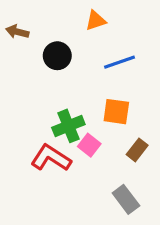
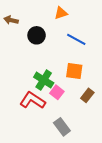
blue line: (120, 62) -> (76, 39), turned 48
green cross: (68, 126) -> (44, 80), turned -36
gray rectangle: (126, 199) -> (62, 127), moved

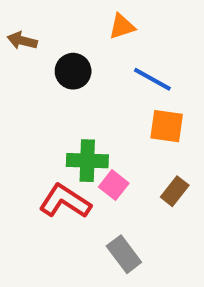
orange square: (74, 71) -> (167, 126), moved
green cross: (44, 80) -> (87, 161), turned -30

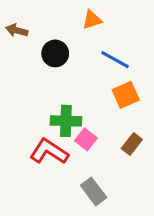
orange square: (167, 126) -> (126, 95), turned -32

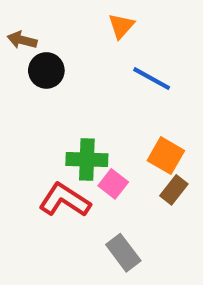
orange triangle: (92, 20) -> (121, 26), turned -30
black circle: (55, 53) -> (46, 70), moved
orange square: (126, 95) -> (166, 156), moved, turned -36

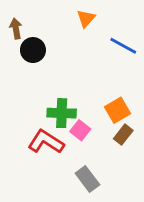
brown arrow: (22, 40) -> (16, 29), turned 66
blue line: (152, 79) -> (123, 46), moved
orange square: (166, 156) -> (118, 110), turned 30

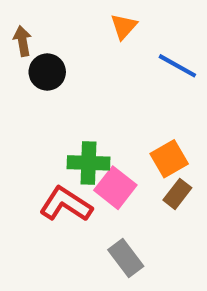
pink square: (80, 130) -> (115, 188), size x1.4

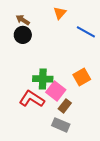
brown arrow: (22, 41) -> (23, 20), moved, turned -48
brown rectangle: (177, 194) -> (65, 106), moved
gray rectangle: (126, 258) -> (61, 125), turned -30

